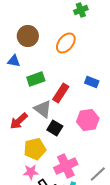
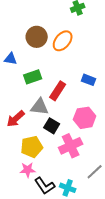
brown circle: (28, 36) -> (37, 37), moved
gray triangle: (43, 109) -> (40, 107), turned -30
pink cross: (66, 166) -> (71, 146), moved

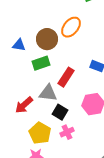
brown circle: (37, 37) -> (47, 39), moved
pink cross: (71, 146) -> (67, 132), moved, size x0.6
yellow pentagon: (32, 147) -> (40, 133), turned -30

